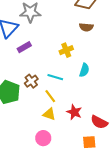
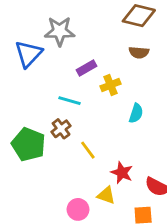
purple rectangle: (24, 47) -> (86, 68), moved
cyan line: (55, 77) -> (70, 101), moved
yellow triangle: (49, 114) -> (106, 195), moved

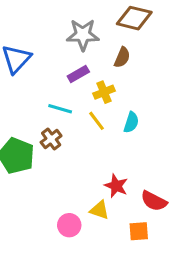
gray star: (60, 31) -> (83, 35), moved
brown semicircle: (139, 52) -> (122, 57), moved, turned -72
yellow line: (88, 150) -> (96, 121), moved

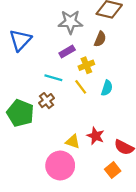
yellow triangle: (99, 210) -> (73, 142), moved
pink circle: (69, 225) -> (60, 166), size x1.6
orange square: (139, 231) -> (113, 170), turned -35

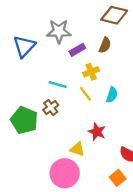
gray star: (70, 22) -> (59, 31), moved
purple rectangle: (67, 52) -> (77, 50), moved
red star: (96, 136) -> (97, 132), moved

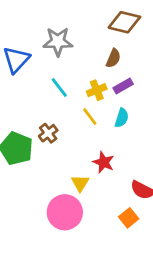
purple rectangle: (77, 50) -> (123, 86), moved
cyan line: (58, 84) -> (59, 87), moved, turned 36
yellow triangle: (77, 149) -> (80, 183), turned 42

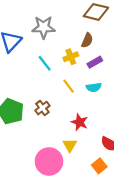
yellow cross: (97, 90) -> (71, 57), moved
cyan semicircle: (122, 118) -> (94, 87), turned 64
brown cross: (48, 133) -> (42, 108), moved
yellow triangle: (80, 183) -> (70, 145), moved

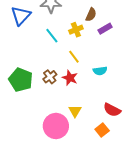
purple rectangle: (95, 62) -> (105, 29), moved
cyan semicircle: (94, 87) -> (100, 71), moved
red star: (80, 122) -> (70, 78), moved

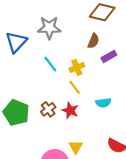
yellow cross: (76, 30) -> (77, 67), moved

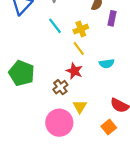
purple rectangle: (109, 56) -> (112, 18), turned -48
brown cross: (48, 109) -> (60, 87), moved

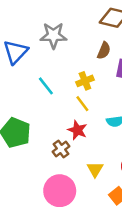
cyan line: (55, 26) -> (46, 86), moved
yellow triangle: (80, 107) -> (95, 169), moved

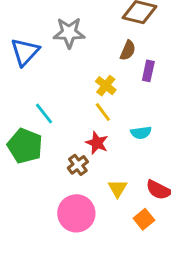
yellow cross: (85, 81) -> (106, 86), turned -30
cyan line: (46, 86) -> (44, 113), moved

